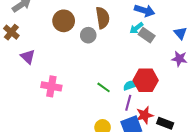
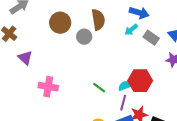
gray rectangle: (147, 35) -> (151, 38), moved

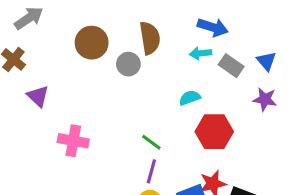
cyan arrow: (131, 30) -> (200, 53), turned 32
cyan semicircle: (125, 86) -> (190, 98), moved
purple line: (123, 103) -> (151, 171), moved

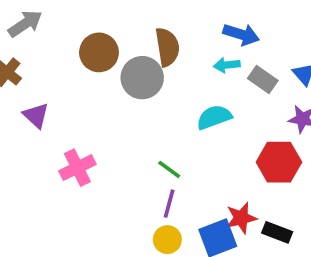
gray circle: (128, 64) -> (142, 78), size x1.5
cyan semicircle: (190, 98) -> (214, 117), size x1.4
red hexagon: (214, 132) -> (279, 162), moved
pink cross: (73, 141) -> (77, 168), turned -36

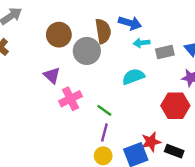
blue arrow: (241, 34) -> (130, 23), moved
gray rectangle: (263, 79) -> (165, 52), turned -48
purple triangle: (36, 115) -> (52, 75), moved
pink cross: (77, 168) -> (71, 99), moved

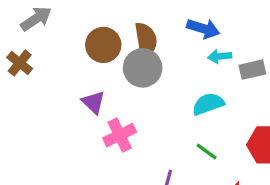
brown semicircle: (103, 31) -> (146, 40), moved
green line: (104, 110) -> (207, 151), moved

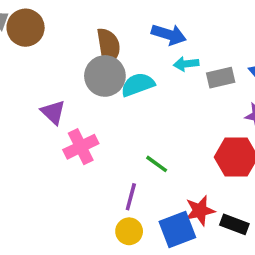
brown circle: (103, 45) -> (26, 28), moved
cyan semicircle: (208, 104) -> (138, 85), moved
green line: (207, 151) -> (157, 164), moved

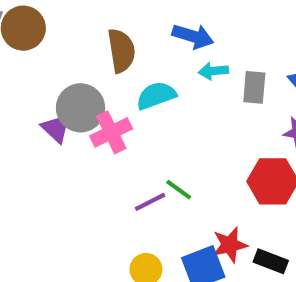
gray circle: (105, 76) -> (81, 108), moved
gray rectangle: (221, 78) -> (254, 87), turned -72
pink cross: (81, 147) -> (111, 132), moved
purple line: (131, 197) -> (150, 202), moved, turned 48

